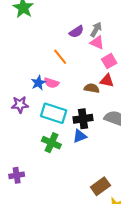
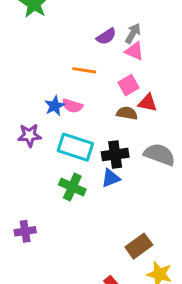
orange line: (60, 57) -> (84, 70), turned -42
pink square: (109, 61) -> (128, 85), moved

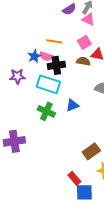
orange line: (84, 70) -> (54, 41), moved
black cross: (115, 154) -> (56, 65), moved
purple cross: (25, 231) -> (14, 141), size x1.5

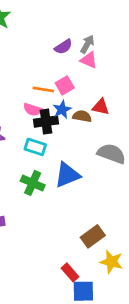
pink square: (84, 42) -> (65, 85), moved
blue star: (34, 56) -> (62, 110), moved
cyan rectangle: (48, 84) -> (35, 147), size x0.7
blue triangle: (72, 105) -> (67, 175), size x1.5

